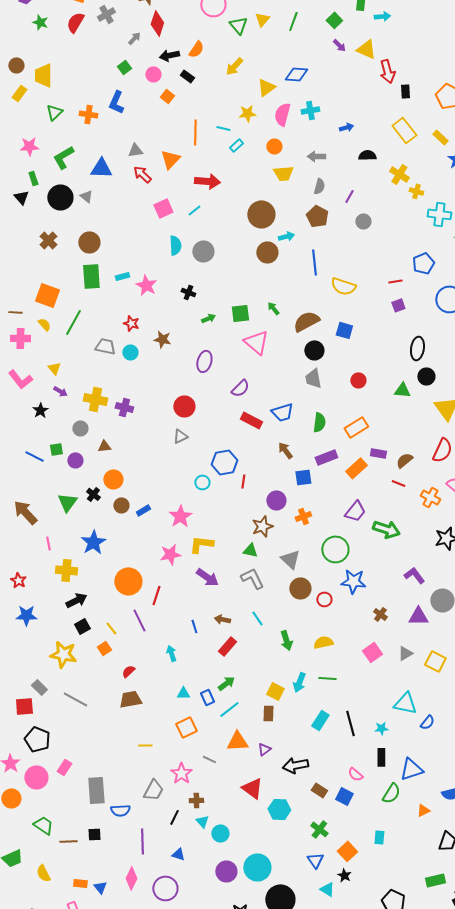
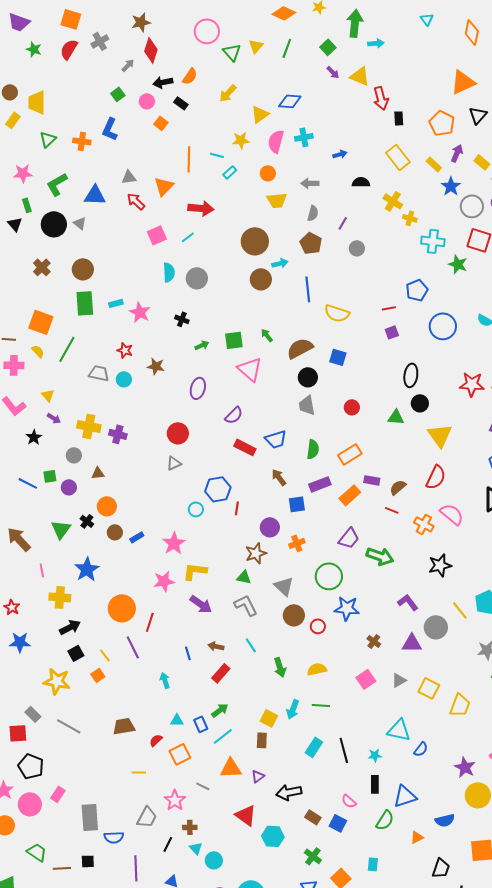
red semicircle: (128, 671) -> (156, 740), moved

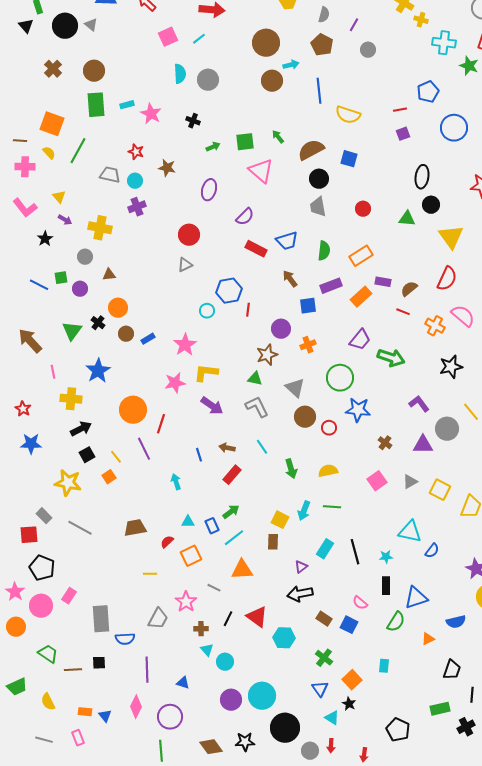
purple cross: (118, 434) -> (137, 207), moved, turned -36
purple triangle: (258, 776) -> (301, 567), moved
black line: (168, 844) -> (228, 619), moved

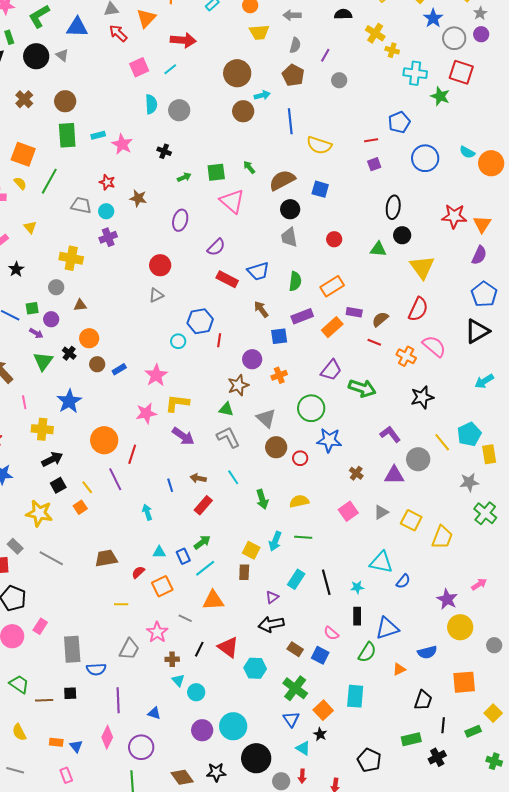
purple arrow: (65, 220) -> (36, 333), moved
green cross: (324, 658) -> (295, 688), size x1.4
cyan rectangle: (384, 666) -> (355, 696), size x1.6
pink rectangle: (78, 738) -> (66, 775), moved

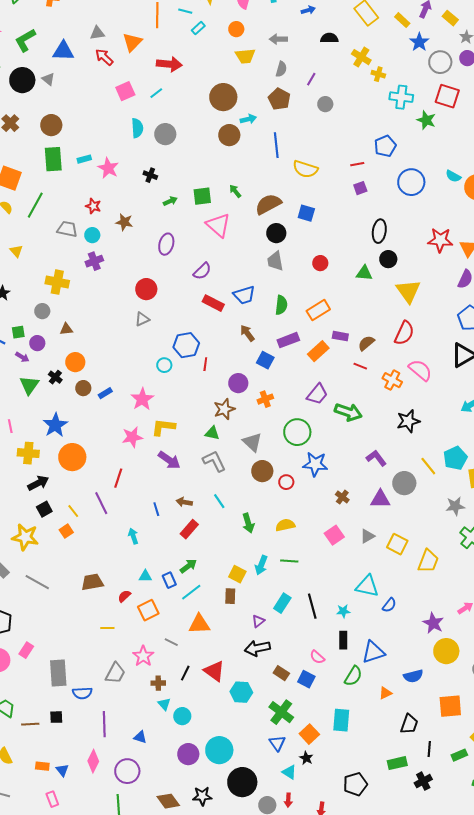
blue square: (279, 336) -> (265, 360), turned 36
orange circle: (104, 440) -> (72, 457), moved
black pentagon: (369, 760) -> (355, 784), turned 30

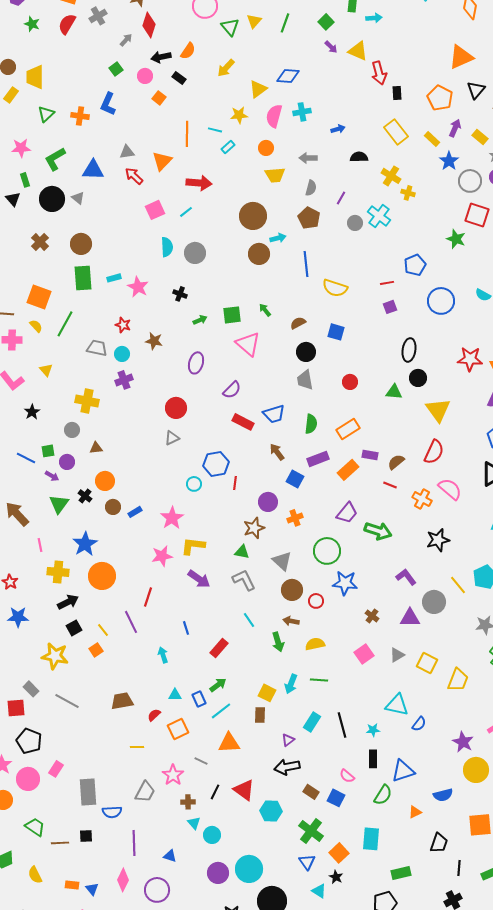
cyan cross: (401, 97) -> (379, 216), moved, turned 30
brown semicircle: (268, 204) -> (298, 323), size x0.6
brown arrow: (184, 502) -> (291, 621), moved
green rectangle: (397, 763) -> (401, 873), moved

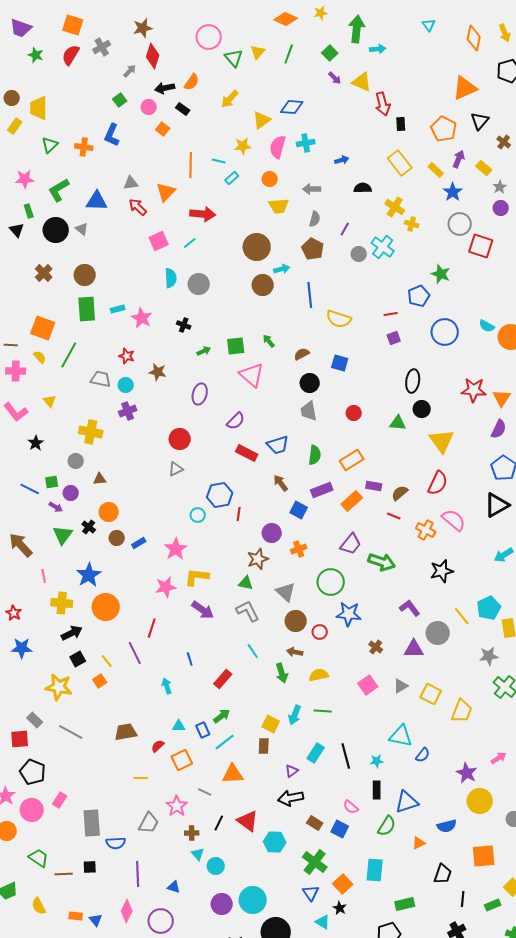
gray circle: (470, 181) -> (460, 224), moved
green star: (456, 239) -> (441, 274), moved

